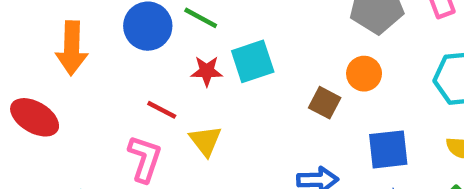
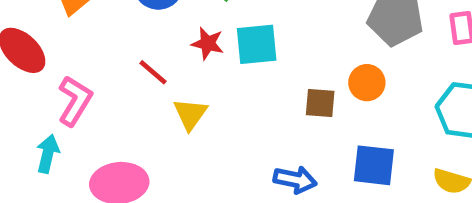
brown square: (325, 103) -> (320, 103), turned -36
pink L-shape: (145, 159) -> (75, 101), moved

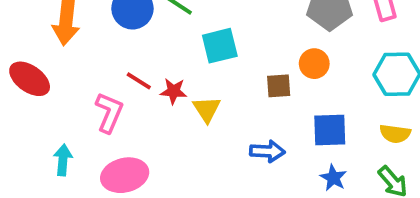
red star: (208, 43) -> (174, 91), moved
pink L-shape: (75, 101) -> (109, 113), moved
yellow triangle: (190, 114) -> (207, 109), moved

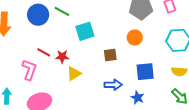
brown square: (279, 86) -> (110, 55), moved
yellow triangle: (207, 109) -> (74, 74), moved, turned 35
blue star: (333, 178) -> (137, 98), moved

